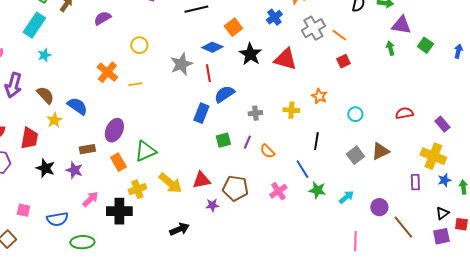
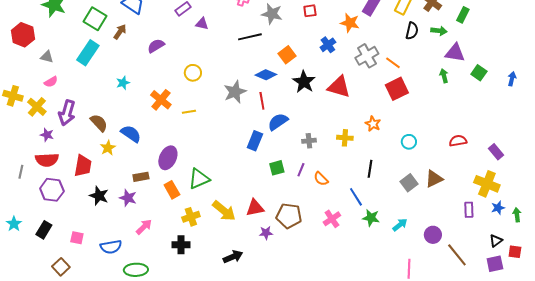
cyan star: (44, 55) -> (123, 83), moved
red square: (343, 61) -> (397, 89), size x1.6
black cross: (119, 211) -> (181, 245), moved, size x0.7

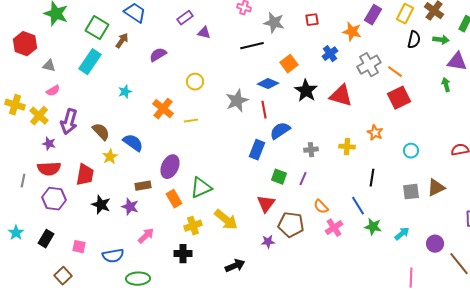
green square: (277, 168) -> (279, 177), turned 35
orange semicircle: (321, 179) -> (321, 207), moved
gray square: (409, 183) -> (411, 192), turned 30
red triangle: (255, 208) -> (266, 204), moved, turned -42

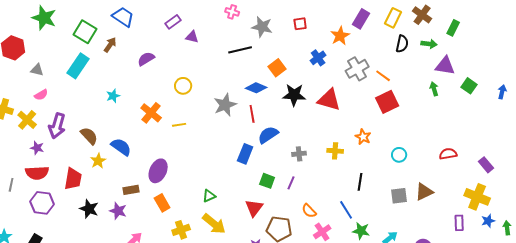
orange star: (352, 32) -> (340, 36), turned 30
black star: (306, 91) -> (294, 95), turned -30
green triangle: (201, 188) -> (209, 196), moved, size x0.6

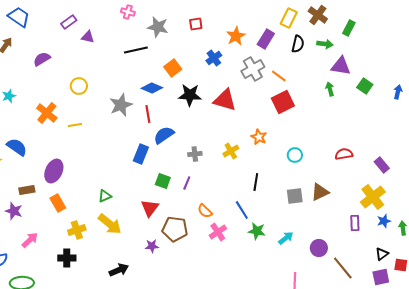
purple rectangle: (361, 19) -> (266, 39), moved
yellow cross: (335, 151) -> (231, 151), turned -35
yellow cross: (477, 197) -> (373, 197), turned 30

